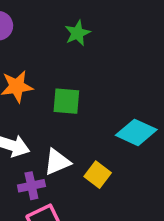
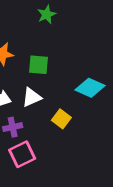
white triangle: (57, 162) -> (32, 97), moved

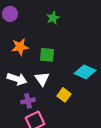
white triangle: (32, 97) -> (42, 79), turned -42

